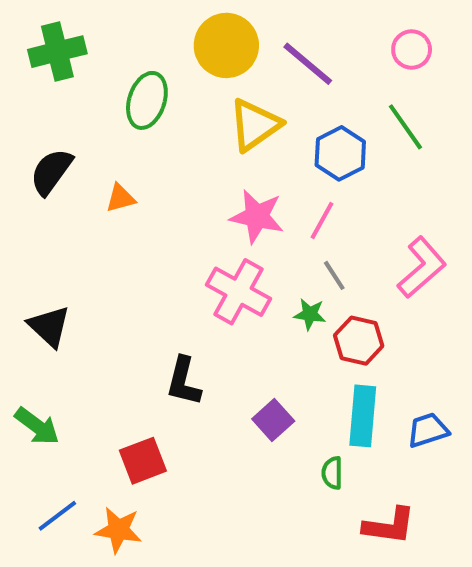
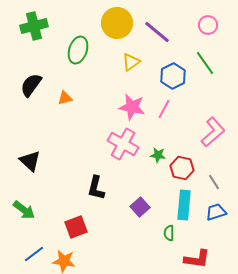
yellow triangle: (255, 125) -> (131, 62), size x0.7
gray line: (334, 275) -> (214, 182), moved

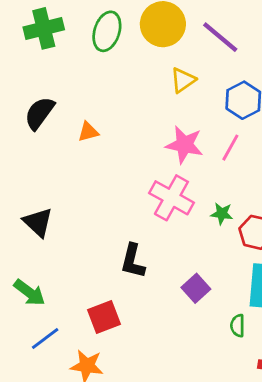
green ellipse: (78, 50) -> (107, 31), moved
blue line: (34, 254) -> (45, 339), moved

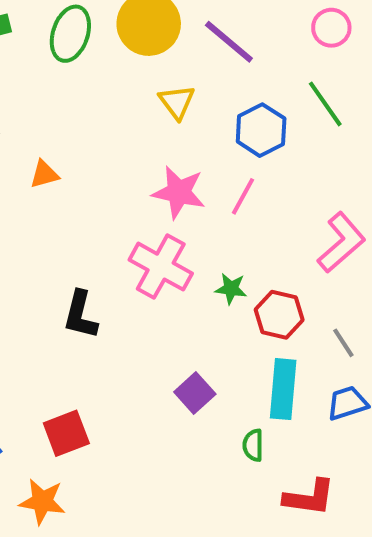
yellow triangle: (183, 80) -> (177, 102), turned -32
black L-shape: (133, 261) -> (80, 315), moved

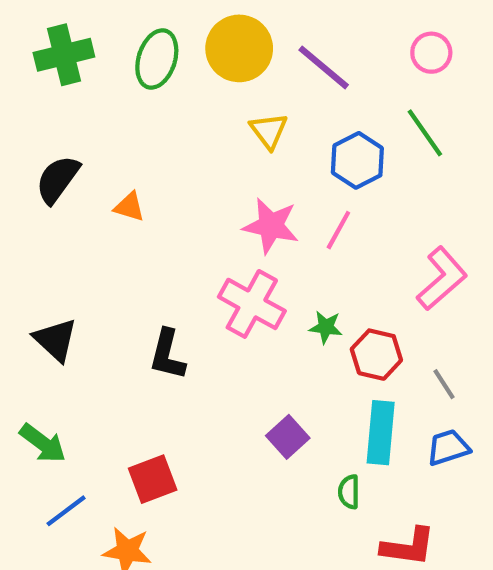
orange triangle: (44, 174) -> (129, 207), turned 32

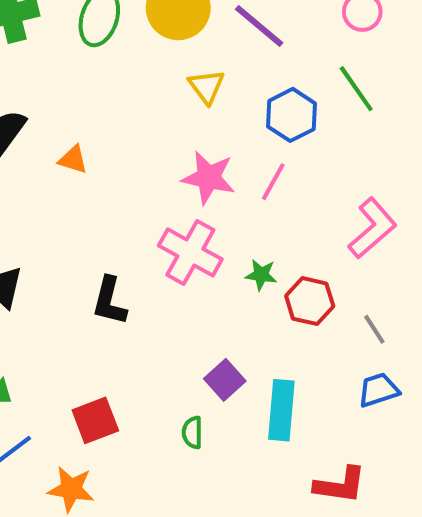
cyan rectangle: (381, 433) -> (281, 410), moved
green semicircle: (349, 492) -> (192, 432), moved

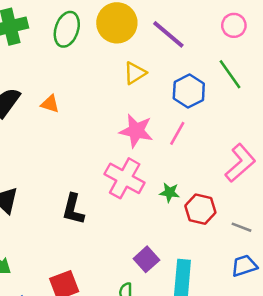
yellow triangle: (207, 87) -> (135, 73), turned 35
orange triangle: (73, 159) -> (50, 104), moved
gray line: (374, 329) -> (242, 227), turned -36

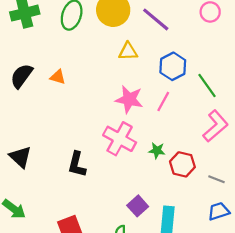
yellow triangle: (135, 73) -> (128, 51), turned 30
green line: (230, 74) -> (207, 85), moved

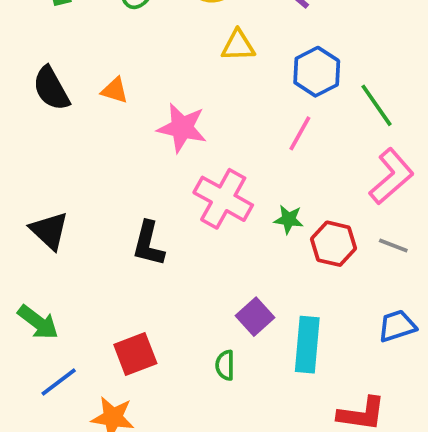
black semicircle: (22, 76) -> (51, 89), turned -65
pink star: (129, 99) -> (182, 128), moved
gray line: (217, 179) -> (393, 246), moved

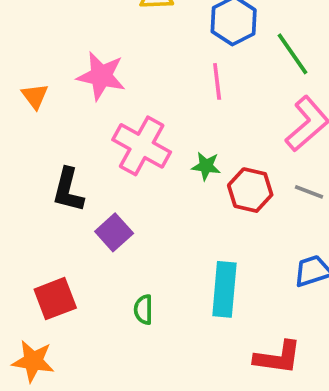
orange triangle: (115, 90) -> (35, 96), moved, turned 36
pink line: (300, 133) -> (217, 81), turned -36
purple square: (255, 317) -> (114, 232), moved

